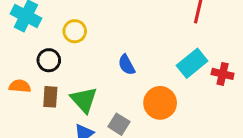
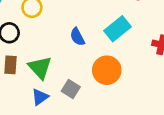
cyan rectangle: (192, 63) -> (117, 29), moved

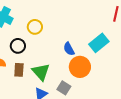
orange circle: (107, 70) -> (80, 67), moved

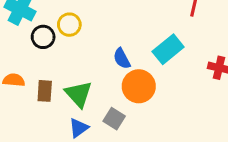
black circle: (18, 46) -> (43, 37), moved

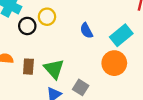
blue semicircle: (122, 59) -> (86, 31), moved
orange circle: (139, 86) -> (114, 63), moved

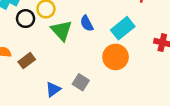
brown rectangle: (28, 67) -> (27, 61), turned 49
green triangle: (54, 69) -> (62, 31), moved

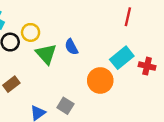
cyan rectangle: (123, 28) -> (122, 58), moved

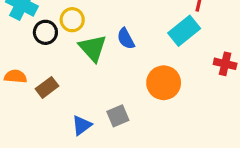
cyan rectangle: (122, 58) -> (184, 31), moved
gray square: (65, 106) -> (118, 116), turned 35

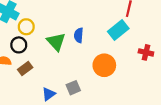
yellow circle: (72, 20) -> (26, 27), moved
black circle: (45, 32) -> (19, 45), moved
blue semicircle: (126, 39) -> (79, 35), turned 32

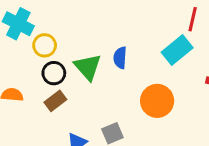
black circle: (19, 45) -> (54, 73), moved
brown rectangle: (25, 68) -> (55, 101), moved

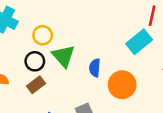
yellow circle: (45, 45) -> (43, 35), moved
blue semicircle: (120, 58) -> (95, 68), moved

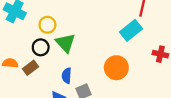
blue semicircle: (95, 68) -> (67, 76), moved
brown rectangle: (36, 85) -> (30, 68), moved

